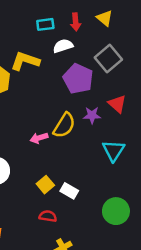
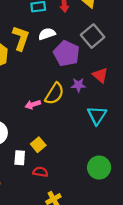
white semicircle: (63, 46) -> (47, 34), moved
yellow L-shape: (25, 61) -> (21, 38), turned 90
white rectangle: (69, 191) -> (20, 158), moved, turned 64

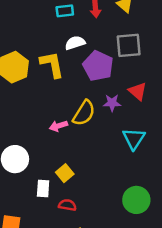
gray square: (93, 36) -> (129, 45), turned 35
yellow L-shape: (21, 38) -> (52, 65), moved, turned -30

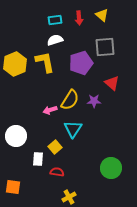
white semicircle: (75, 43) -> (55, 40), moved
purple pentagon: (98, 66) -> (81, 63), turned 30
purple star: (112, 103) -> (94, 101), moved
cyan triangle: (134, 139) -> (73, 129), moved

